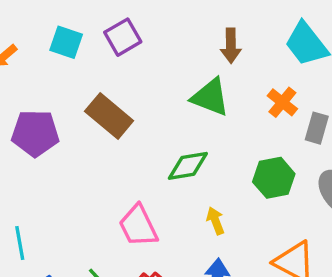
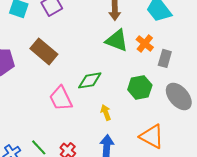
green triangle: (210, 97) -> (117, 40), moved
pink trapezoid: (138, 226) -> (61, 98), moved

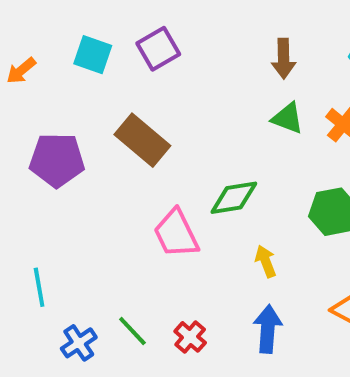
green triangle: (117, 40) -> (288, 118), size x0.7

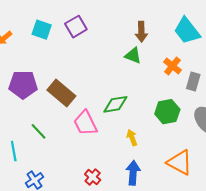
green triangle: (288, 118) -> (133, 56), moved
brown rectangle: (142, 140) -> (61, 93), moved
green line: (132, 331) -> (39, 131), moved

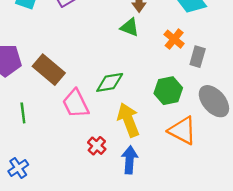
green line: (39, 131) -> (23, 113), turned 36
yellow arrow: (132, 138) -> (128, 120), size x1.8
orange triangle: (180, 162) -> (182, 130), moved
red cross: (93, 177) -> (97, 146), moved

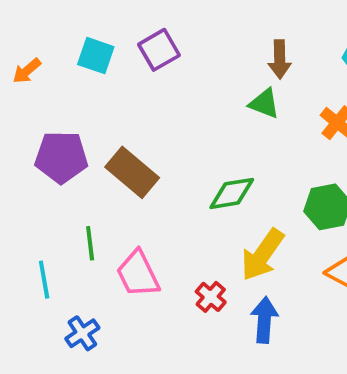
pink trapezoid: (76, 104) -> (138, 274), moved
yellow arrow: (128, 120) -> (262, 255), turned -124

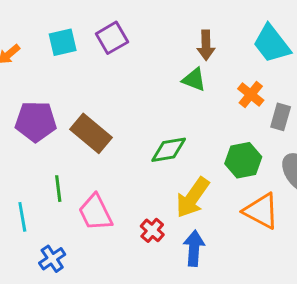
cyan square: (96, 56) -> (63, 42), turned -32

